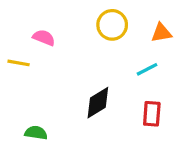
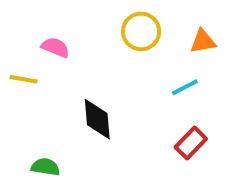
black diamond: (98, 103) -> (97, 119), moved, turned -64
red rectangle: (152, 114) -> (191, 143), turned 40

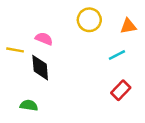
pink semicircle: (55, 47) -> (44, 39), moved
black diamond: (97, 119) -> (40, 68), moved

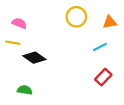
pink semicircle: (44, 39) -> (19, 23), moved
black diamond: (40, 68) -> (34, 58), turned -50

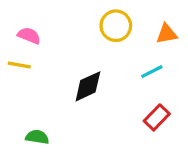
black diamond: (34, 58) -> (88, 86), moved, turned -60

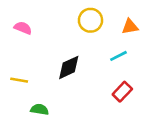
yellow line: (19, 65) -> (19, 80), moved
green semicircle: (37, 137) -> (40, 109), moved

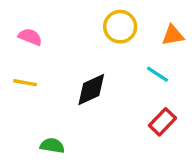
cyan line: (119, 56) -> (157, 74), turned 60
yellow line: (19, 80) -> (25, 83), moved

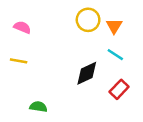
orange triangle: (173, 35) -> (114, 26), moved, turned -49
black diamond: (91, 90) -> (87, 73), moved

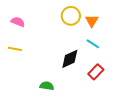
green semicircle: (38, 107) -> (47, 86), moved

